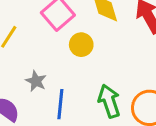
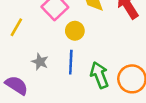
blue line: (60, 104) -> (71, 62), moved

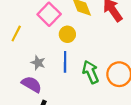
purple semicircle: (17, 85) -> (32, 84), moved

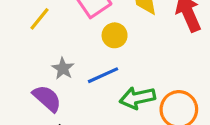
blue line: (65, 62) -> (103, 75), turned 54
green arrow: (91, 72) -> (137, 98), turned -90

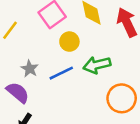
green arrow: (137, 98) -> (97, 65), moved

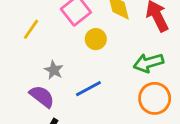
green arrow: (97, 65) -> (148, 63), moved
blue line: (61, 73) -> (88, 89), moved

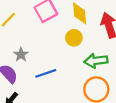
yellow circle: (96, 39) -> (74, 38), moved

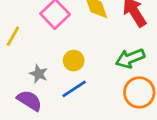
yellow circle: (74, 38) -> (74, 61), moved

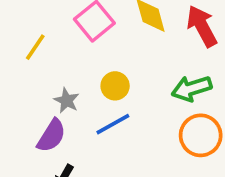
purple semicircle: (29, 101) -> (51, 136), turned 85

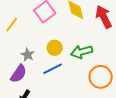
green arrow: (192, 88) -> (82, 52), moved

